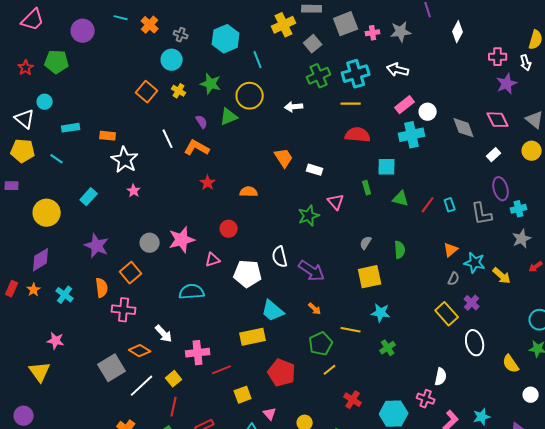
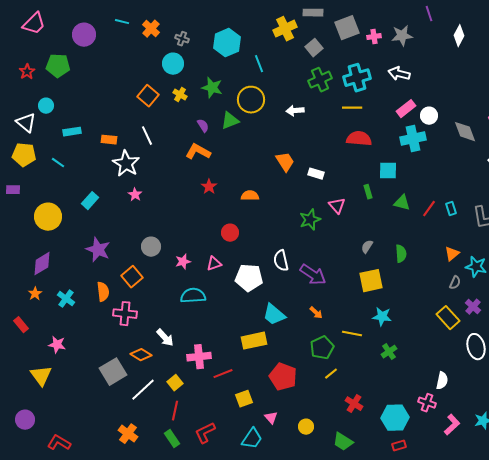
white line: (168, 139) -> (147, 136), moved
pink star: (182, 240) -> (183, 262), moved, size x0.6
red rectangle: (12, 289) -> (21, 325), moved, turned -63

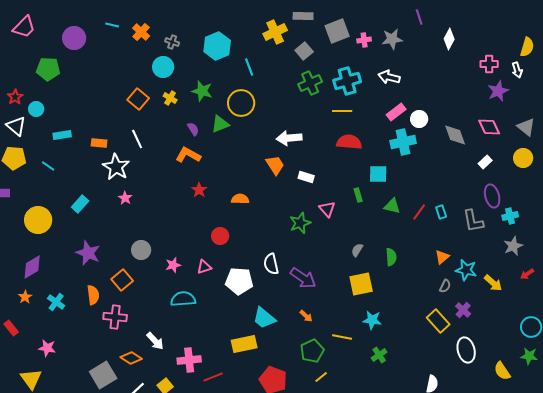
red star: (27, 72) -> (15, 97), moved
white arrow: (295, 111) -> (289, 138), moved, size x1.4

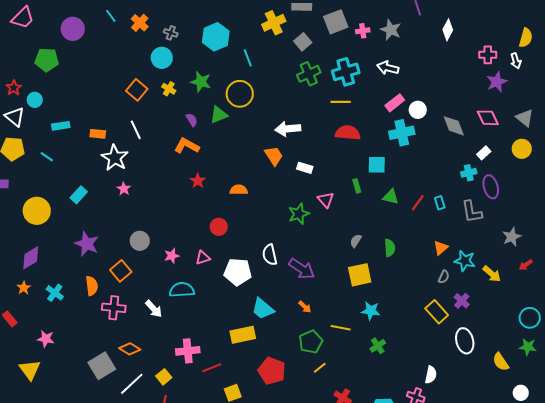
cyan line: (112, 25) -> (111, 16), turned 40
gray star: (392, 39) -> (391, 30), turned 30
cyan cross: (510, 216) -> (469, 173), moved
white arrow: (155, 341) -> (154, 309), moved

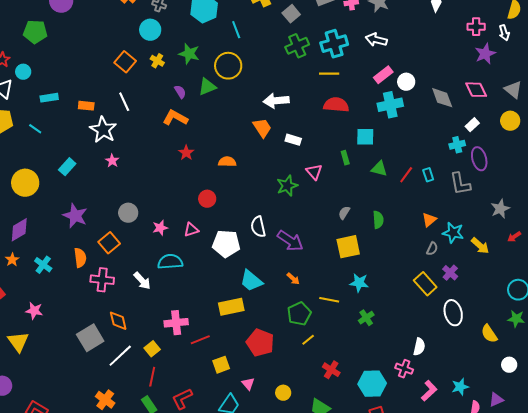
orange diamond: (130, 349) -> (118, 321), turned 45

